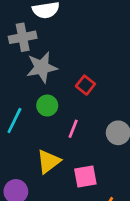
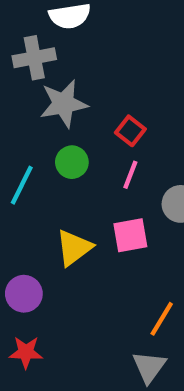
pink line: (73, 129) -> (130, 175), moved
pink square: (85, 176) -> (130, 235), moved

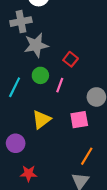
pink line: (130, 175) -> (60, 85), moved
pink square: (130, 235) -> (79, 120), moved
red star: (26, 352) -> (29, 173), moved

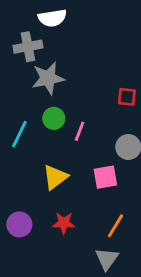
red square: (71, 59) -> (127, 97), moved, turned -32
purple circle: (16, 143) -> (19, 224), moved
red star: (29, 173) -> (64, 223), moved

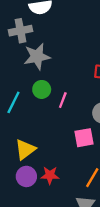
yellow triangle: (55, 177) -> (25, 149), moved
purple circle: (19, 224) -> (26, 176), moved

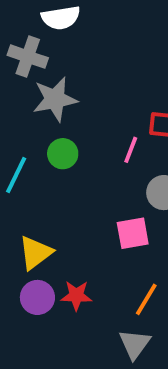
gray cross: (20, 31) -> (28, 57), turned 30
pink line: (63, 100) -> (131, 150), moved

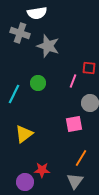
gray star: (55, 99) -> (48, 46), moved, turned 30
red star: (76, 296) -> (42, 170), moved
purple circle: (37, 297) -> (25, 182), moved

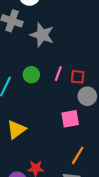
red square: (89, 68) -> (78, 77), moved
pink line: (73, 81) -> (58, 74), moved

